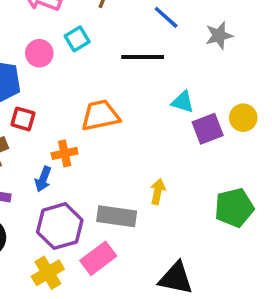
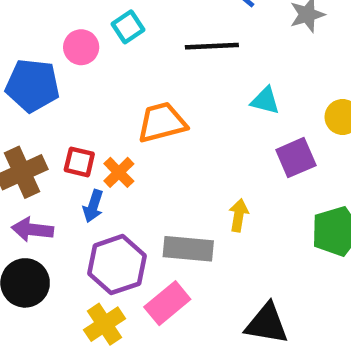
red square: (23, 119) -> (79, 162), moved
purple square: (208, 129) -> (296, 158), moved
orange cross: (65, 153) -> (119, 172), turned -30

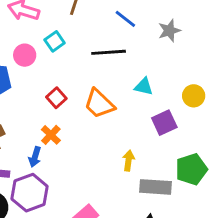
orange trapezoid: (162, 122) -> (99, 104), moved, turned -120
red square: (79, 162) -> (56, 98), moved, turned 36
gray rectangle: (188, 249) -> (155, 187), moved
purple hexagon: (117, 265) -> (30, 193), moved

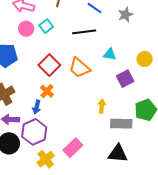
pink circle: (25, 55) -> (26, 29), moved
red square: (56, 98) -> (49, 65), size x1.5

